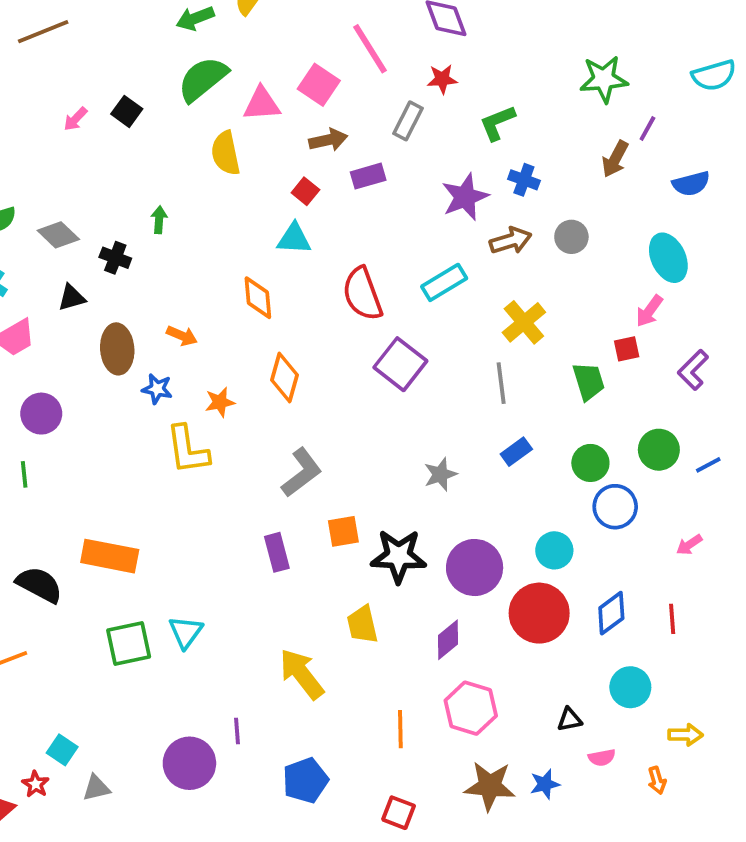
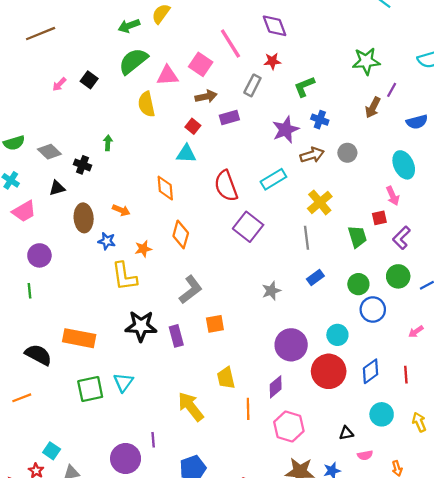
pink arrow: (649, 311) -> (393, 196), turned -60
purple L-shape: (693, 370) -> (401, 238), moved
black star: (399, 556) -> (141, 326), moved
orange line: (400, 729) -> (248, 409), moved
yellow arrow: (685, 735) -> (419, 422), moved, turned -114

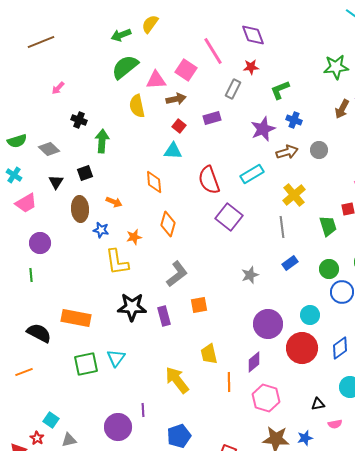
black square: (89, 80) -> (85, 173), moved, turned 35
brown arrow: (206, 96) -> (176, 99), moved
green arrow: (108, 143) -> (102, 141), size x1.6
black cross: (82, 165) -> (79, 120), moved
black triangle: (57, 188) -> (56, 182), turned -42

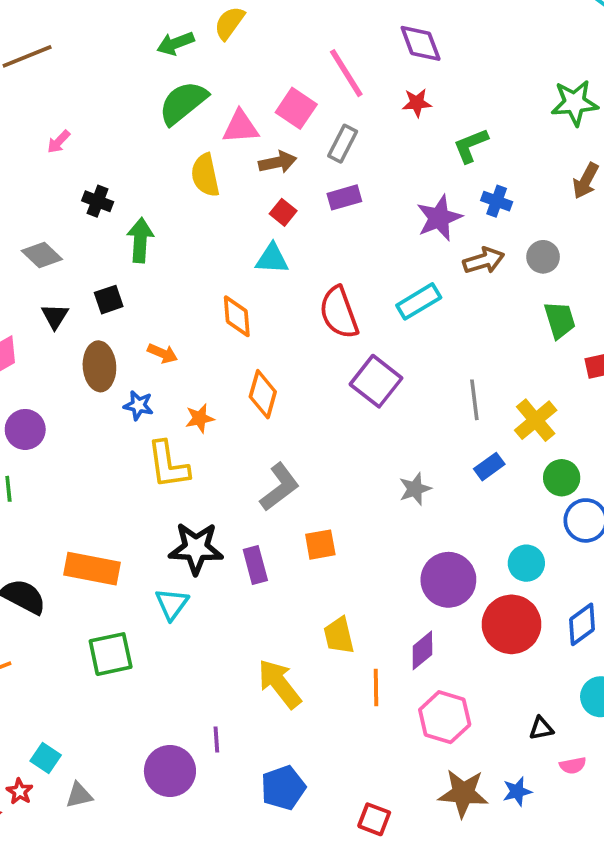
gray rectangle: (233, 89) -> (343, 144), moved
yellow cross: (294, 195) -> (536, 420), moved
green trapezoid: (328, 226) -> (560, 320), moved
cyan triangle: (116, 358) -> (172, 604), moved

